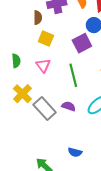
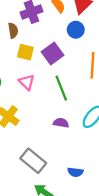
purple square: (82, 43) -> (53, 54), moved
gray rectangle: (45, 108) -> (33, 161), moved

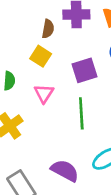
yellow square: (25, 52) -> (41, 56), moved
purple semicircle: (61, 123) -> (65, 171), moved, size x1.5

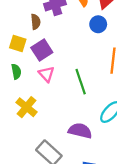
yellow square: (41, 56) -> (18, 44), moved
purple square: (85, 70) -> (42, 50), moved

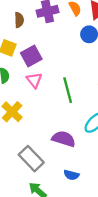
brown semicircle: (36, 22) -> (19, 20), moved

